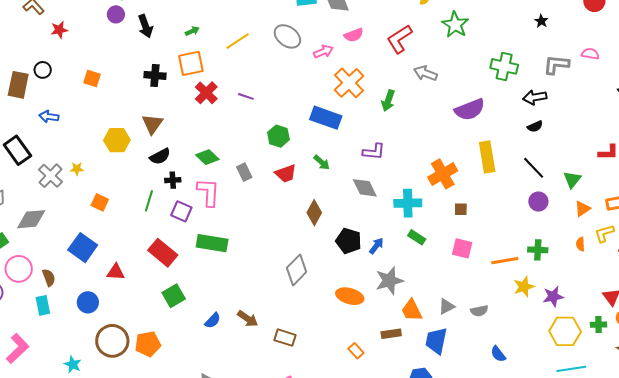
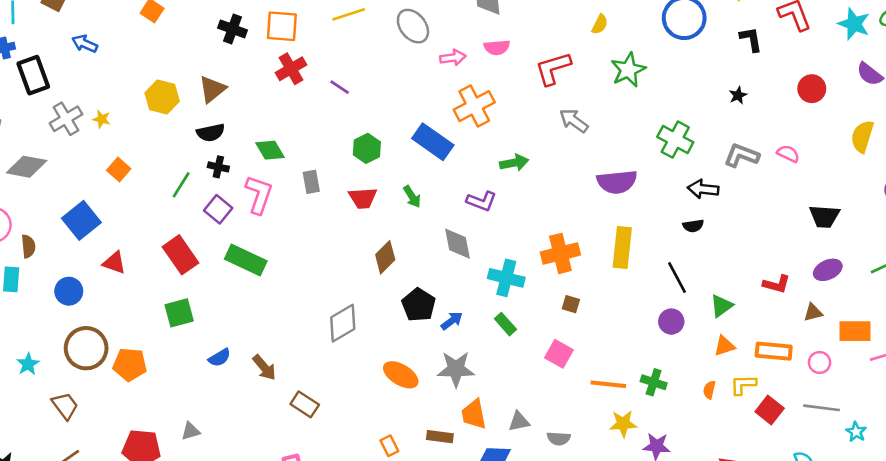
green arrow: (388, 101) -> (514, 163), moved, turned -135

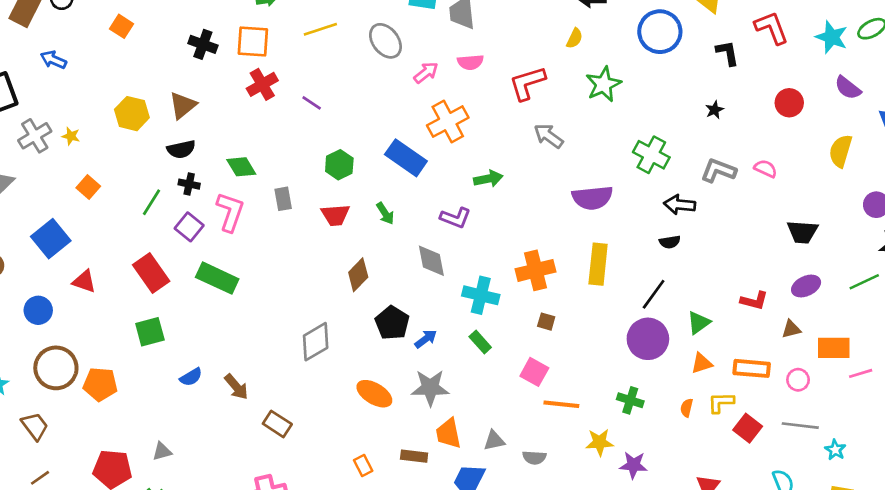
pink arrow: (453, 58) -> (426, 73), turned -30
black line: (677, 277) -> (654, 294), turned 64
purple circle: (671, 322) -> (648, 339), size x1.6
orange line: (608, 384) -> (561, 404), moved

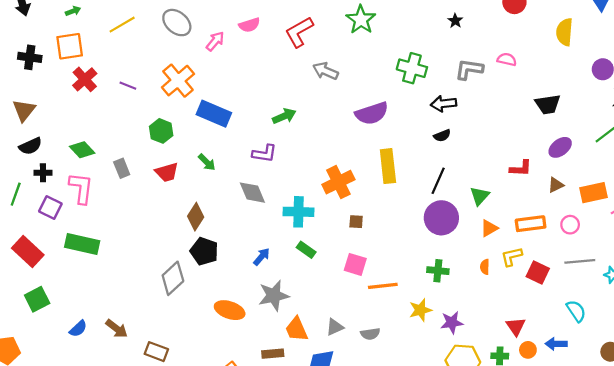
orange cross: (448, 122) -> (178, 81), moved
black pentagon: (392, 323) -> (204, 251), moved

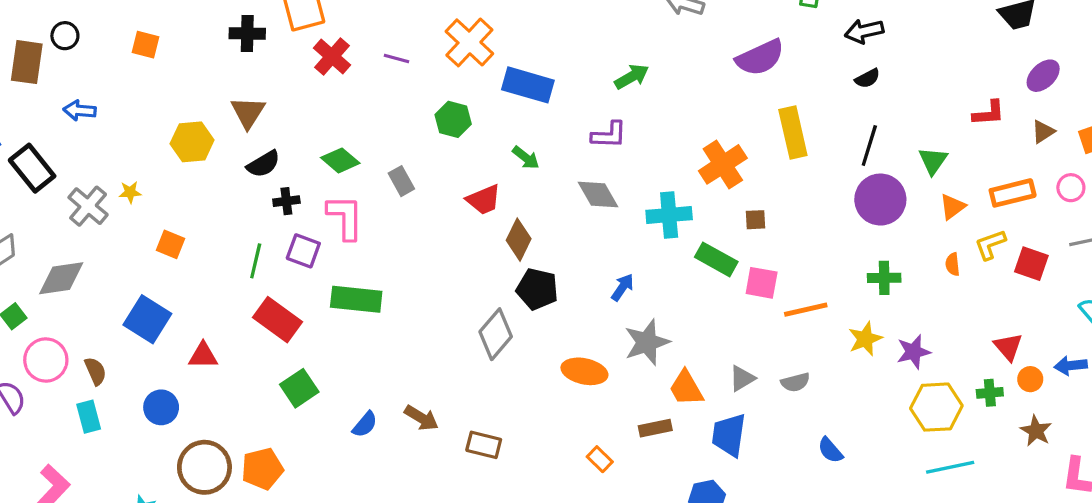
red trapezoid: (167, 172) -> (484, 200), moved
green line: (16, 194) -> (256, 261), moved
green rectangle: (306, 250) -> (716, 259), moved, size x1.4

